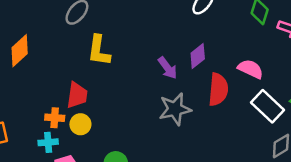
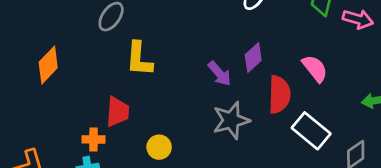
pink semicircle: (251, 69) -> (315, 68), turned 30
white rectangle: (268, 106) -> (311, 131), moved
yellow circle: (80, 124) -> (159, 147), moved

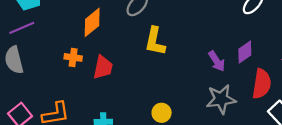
orange diamond: (48, 65) -> (92, 22), moved
red trapezoid: (118, 112) -> (103, 67), moved
orange cross: (94, 139) -> (73, 57), moved

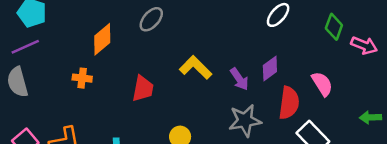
yellow L-shape: (155, 41) -> (196, 67), moved, turned 124
red trapezoid: (103, 67) -> (143, 89), moved

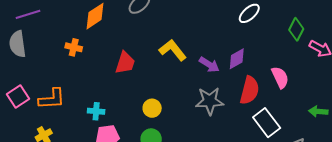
purple arrow: (239, 79) -> (209, 65), turned -30

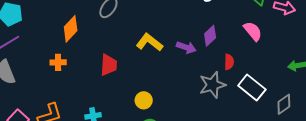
pink semicircle: (280, 77) -> (253, 31), moved
red semicircle: (250, 90) -> (229, 62), size x0.6
gray star: (210, 101) -> (212, 85), moved

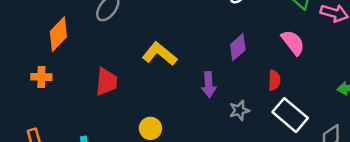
purple arrow: (186, 47) -> (209, 85), moved, turned 66
red semicircle: (229, 62) -> (274, 80), moved
gray star: (212, 85) -> (239, 110), size x0.6

